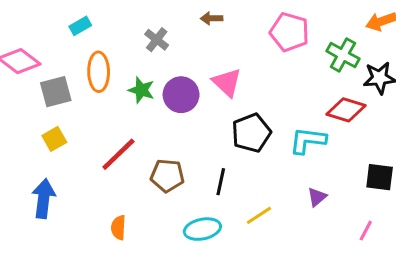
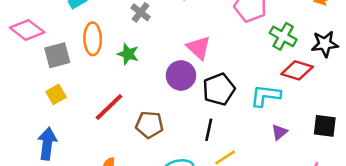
green cross: (343, 55) -> (283, 36), moved
purple circle: (181, 95) -> (181, 75), moved
black line: (221, 182) -> (209, 130), moved
purple triangle: (317, 197) -> (279, 132), moved

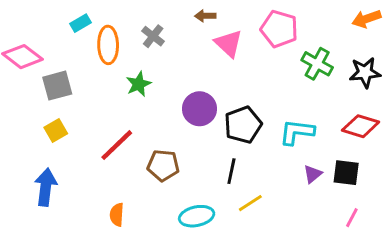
orange ellipse: (93, 39) -> (108, 45), moved
pink triangle: (199, 48) -> (229, 43), moved
green star: (128, 54) -> (139, 84), turned 30
red diamond: (297, 70) -> (361, 126), moved
black square: (325, 126) -> (346, 173), moved

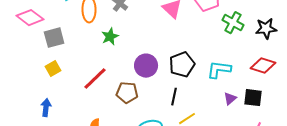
purple circle: (200, 109) -> (146, 66), moved
blue arrow: (46, 187) -> (46, 108), size x0.7

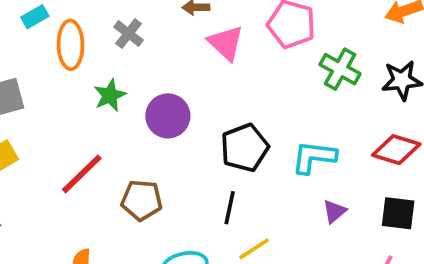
purple circle: (146, 66) -> (168, 116), moved
black square: (253, 98) -> (398, 213), moved

